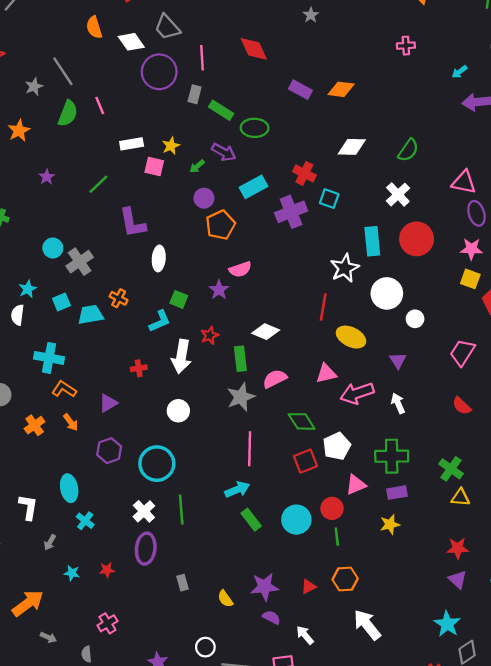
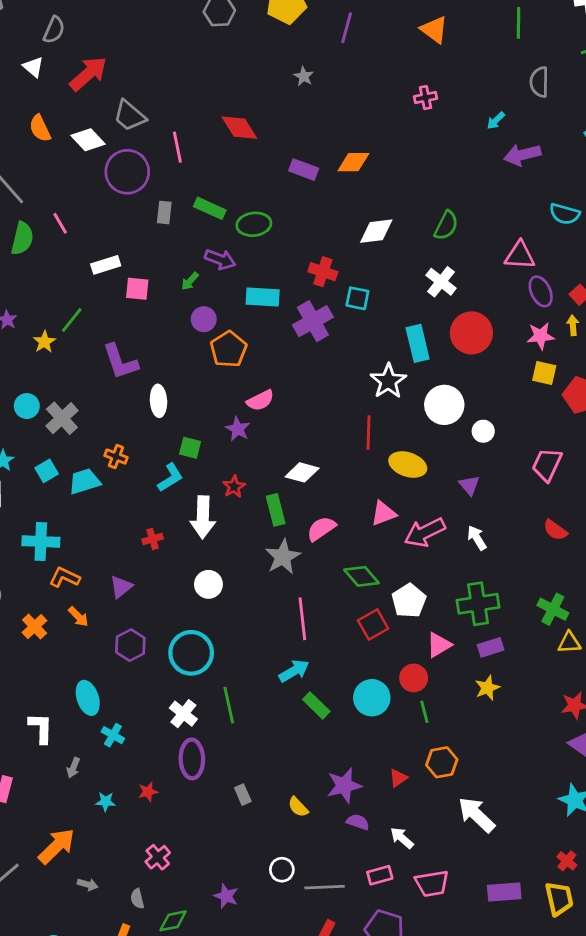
gray rectangle: (195, 94) -> (164, 213), moved
yellow star: (171, 146) -> (44, 342), moved
cyan rectangle: (254, 187) -> (263, 297), turned 40

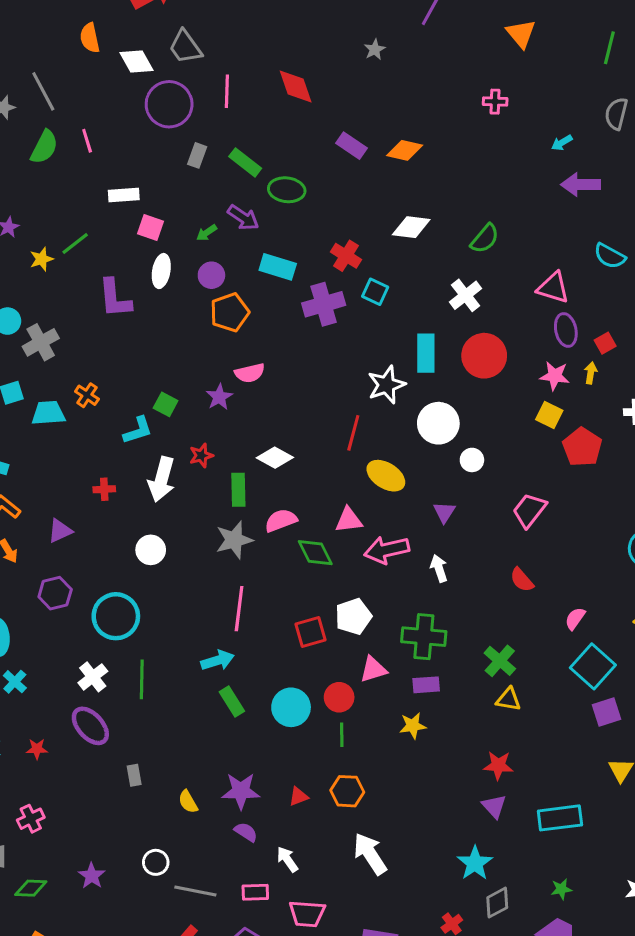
white ellipse: (158, 401) -> (161, 271), moved
green diamond: (362, 576) -> (315, 553), moved
purple ellipse: (192, 759) -> (90, 726), turned -54

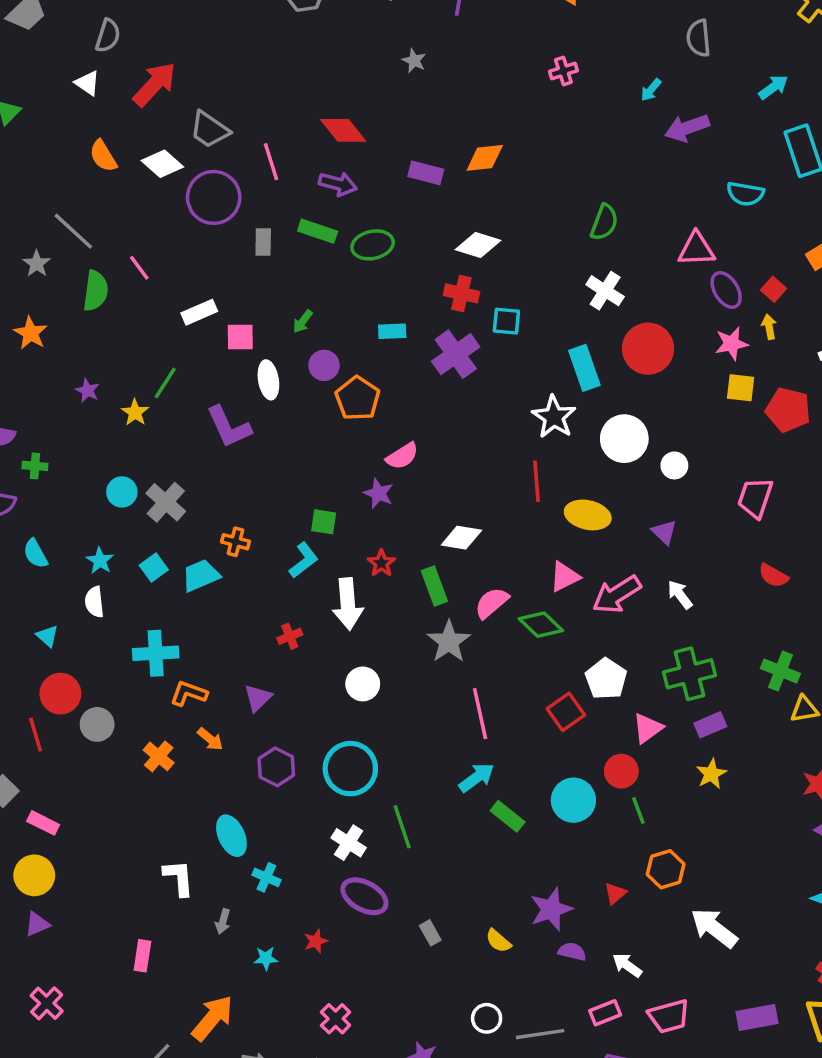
purple arrow: (243, 218) -> (338, 184), moved
white diamond: (411, 227) -> (478, 245), moved, turned 30
cyan rectangle: (278, 267) -> (392, 331), size x0.7

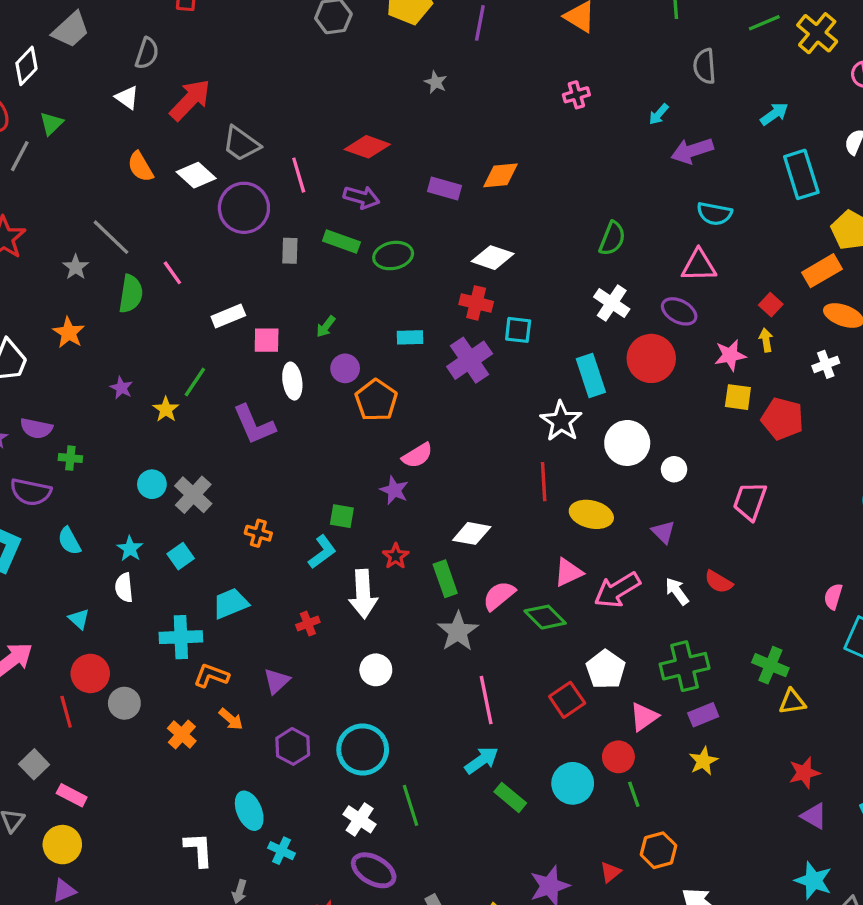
red diamond: (343, 130) -> (367, 147), turned -33
cyan semicircle: (745, 194) -> (714, 214), moved
purple ellipse: (726, 290) -> (679, 311), moved, turned -32
cyan trapezoid: (201, 576) -> (231, 603), moved
red semicircle: (773, 576) -> (719, 582), moved

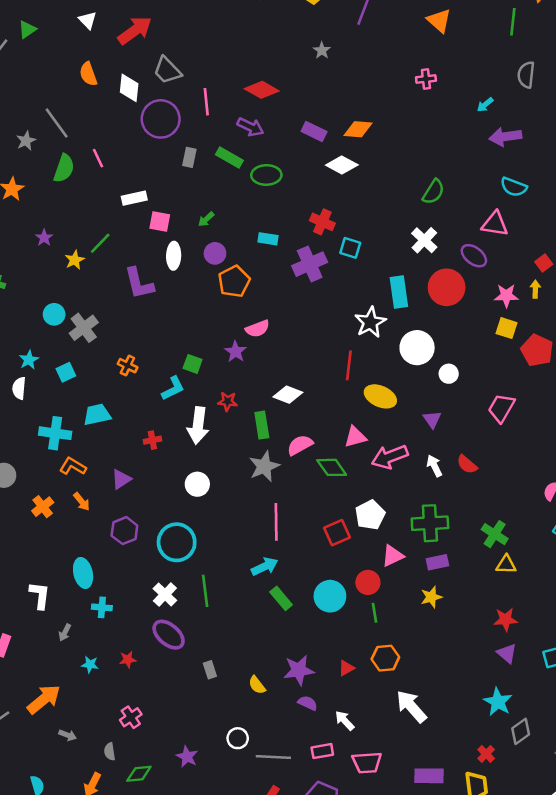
white diamond: (196, 175) -> (129, 88), turned 44
white diamond: (493, 258) -> (342, 165), moved
red star: (396, 556) -> (228, 401), turned 30
cyan cross: (281, 851) -> (102, 607), turned -30

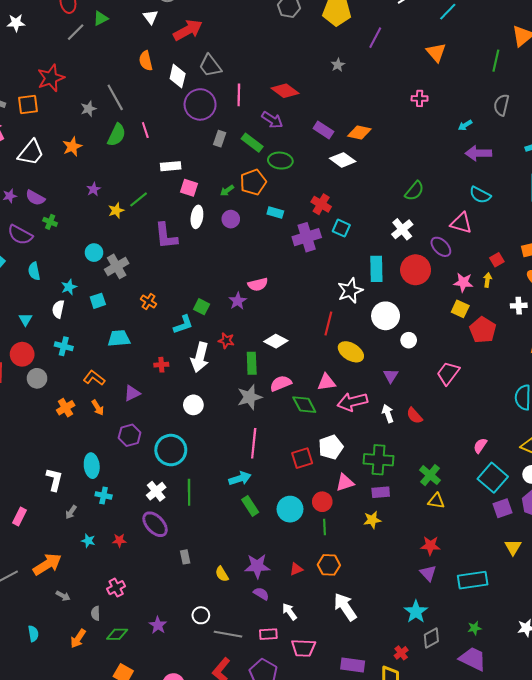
orange pentagon: (234, 282) -> (253, 182), moved
cyan cross: (55, 433) -> (64, 346), moved, size x0.7

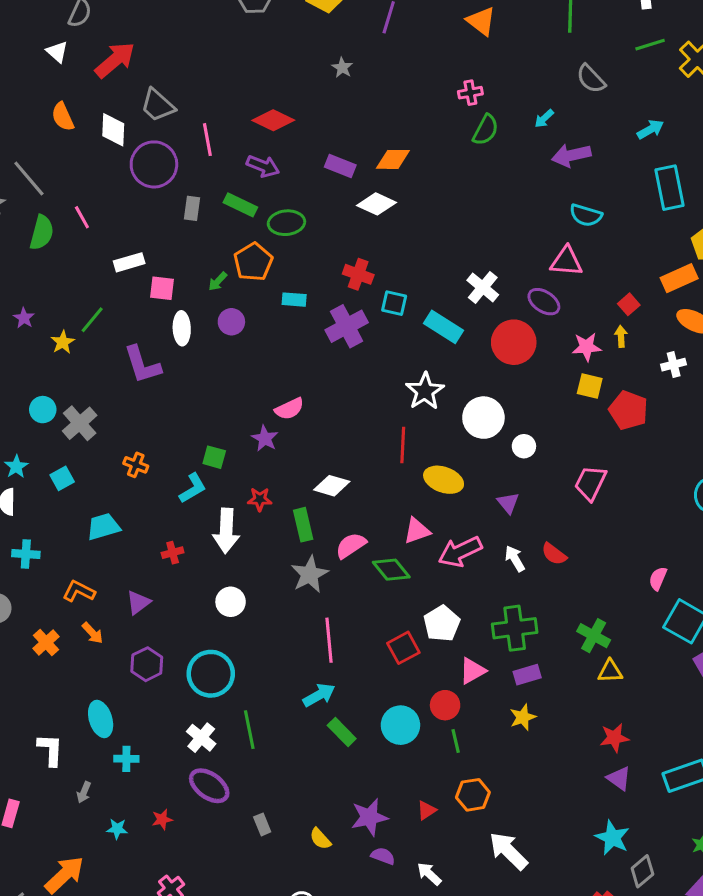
gray semicircle: (501, 105) -> (591, 79), turned -45
green semicircle: (414, 191) -> (486, 130), moved
cyan rectangle: (376, 269) -> (443, 327), moved, turned -45

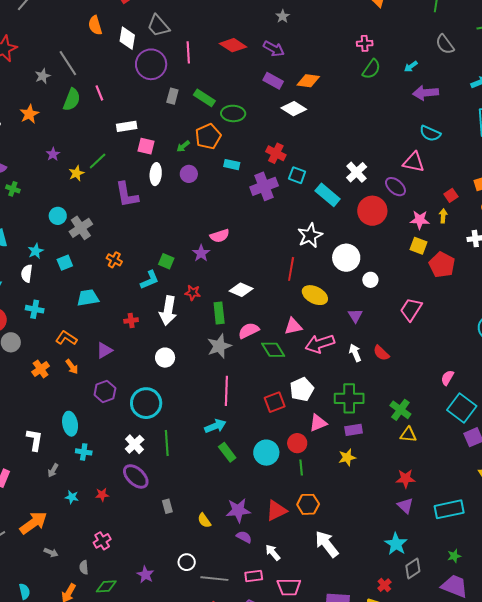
purple arrow: (263, 166) -> (274, 49), moved
red triangle: (427, 810) -> (276, 511), size x1.6

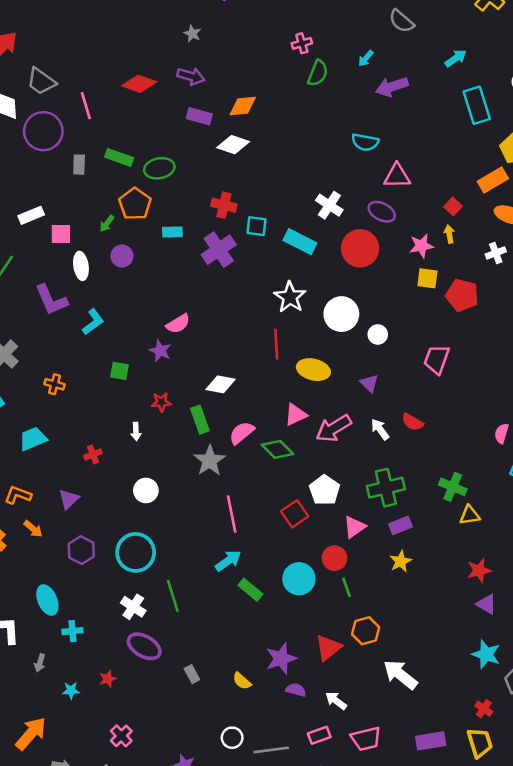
cyan semicircle: (430, 133) -> (365, 142), moved
cyan L-shape: (150, 280) -> (93, 322), moved
white arrow: (168, 311) -> (136, 431), size x0.5

